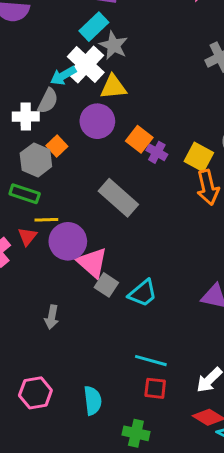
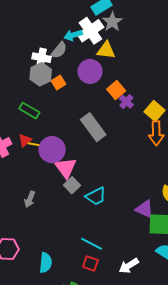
gray hexagon: (36, 160) -> (41, 74), moved
yellow line: (46, 220) -> (36, 145), moved

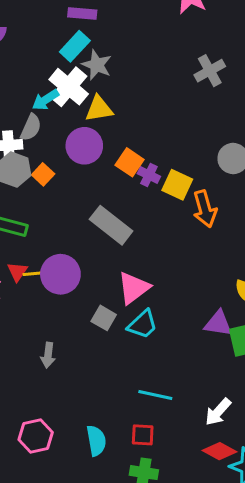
yellow square: (154, 111) -> (177, 185), moved
pink triangle: (66, 168) -> (134, 288), moved, turned 45
red square: (90, 264) -> (143, 435), moved

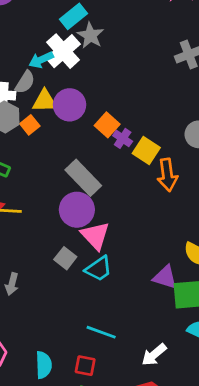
yellow triangle: (99, 109) -> (45, 101), moved
purple circle: (60, 274) -> (77, 210), moved
pink triangle: (134, 288) -> (95, 236), turned -44

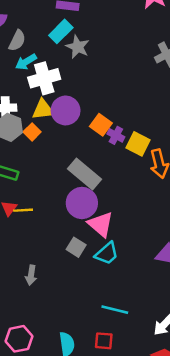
white cross: (63, 51) -> (44, 78), moved, turned 32
cyan arrow: (41, 60) -> (26, 62), moved
gray semicircle: (25, 82) -> (17, 41), moved

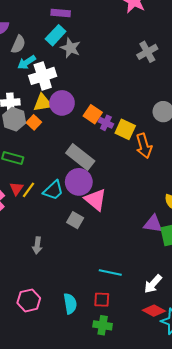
yellow line: (23, 210) -> (28, 190), turned -49
cyan trapezoid: (107, 253) -> (53, 190), moved

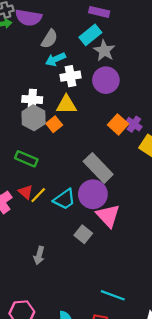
white cross: (43, 76) -> (71, 76), size x0.7
purple circle: (62, 103) -> (106, 80), moved
purple cross: (106, 123) -> (134, 124), moved
red triangle: (16, 189) -> (26, 192), turned -32

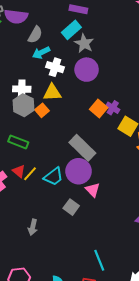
white cross: (71, 76) -> (55, 67), turned 30
pink triangle: (108, 216) -> (93, 190), size x0.7
cyan line: (113, 295) -> (99, 260), turned 50

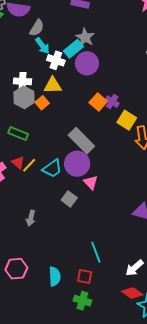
cyan rectangle: (71, 30) -> (74, 49), moved
cyan arrow: (41, 53) -> (42, 46), turned -102

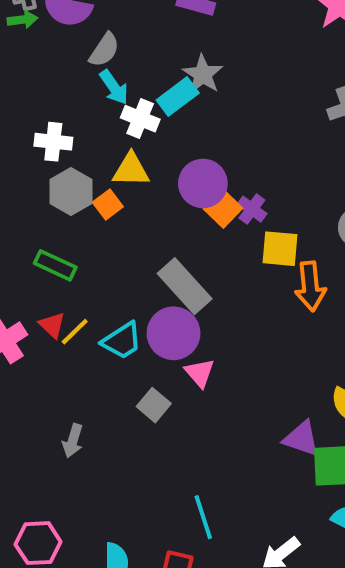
purple circle: (87, 63) -> (203, 183), moved
white cross: (23, 81) -> (53, 142), moved
yellow square: (127, 120) -> (280, 249), turned -30

